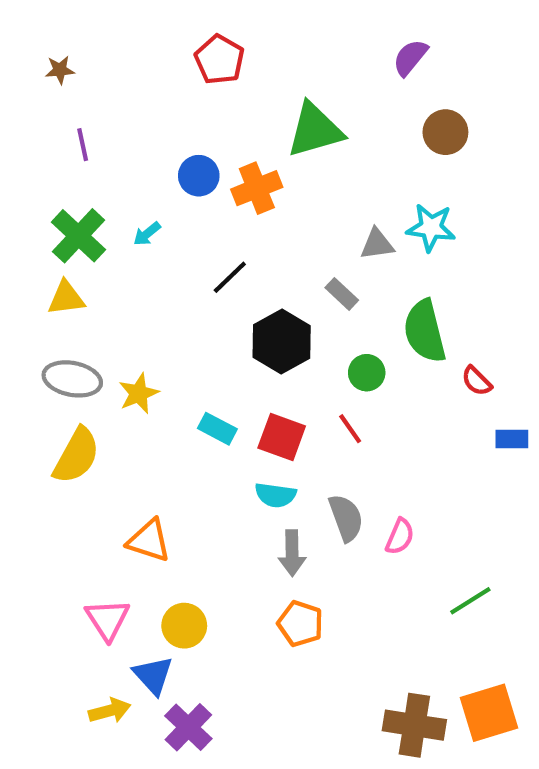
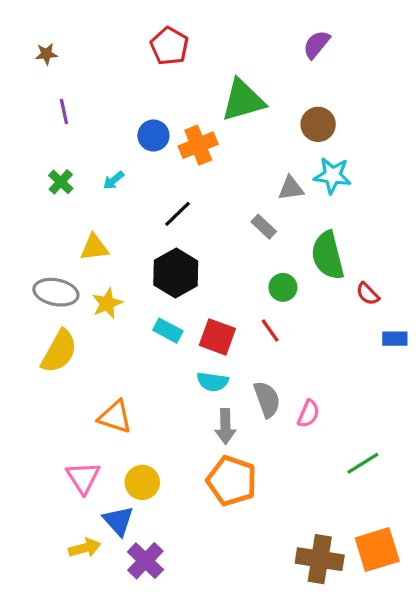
brown circle: (445, 132) -> (318, 124), moved
green cross: (78, 236) -> (61, 182), size x0.6
yellow triangle: (66, 298) -> (94, 247), moved
black hexagon: (282, 342) -> (176, 273), moved
orange pentagon: (300, 624) -> (232, 481), size x1.4

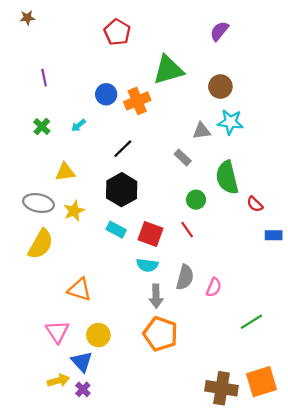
brown star: (46, 54) -> (27, 18), moved
gray semicircle: (267, 399) -> (185, 277), turned 35
purple cross: (145, 561) -> (83, 389), moved, size x0.6

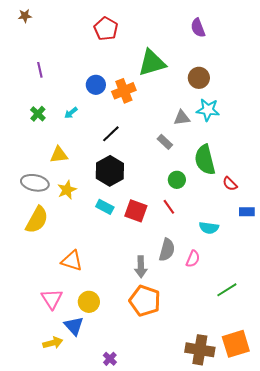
purple semicircle: (219, 31) -> (198, 28), turned -60
cyan semicircle: (147, 265) -> (209, 228), moved
purple cross: (83, 389) -> (110, 359), moved

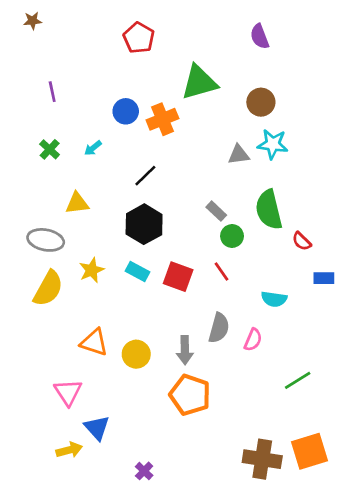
gray rectangle: (165, 142) -> (216, 211), moved
yellow star: (67, 190) -> (92, 270), moved
yellow circle: (89, 302) -> (136, 354), moved

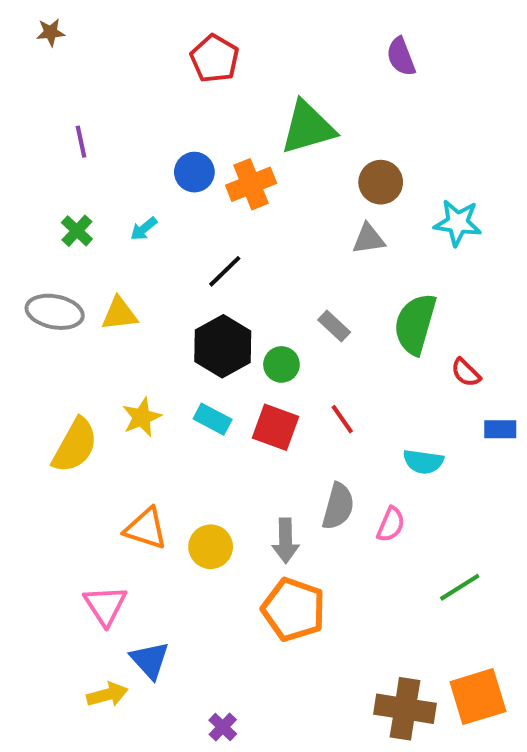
brown circle: (261, 102) -> (381, 182), moved
cyan star: (273, 144) -> (458, 223), moved
green semicircle: (269, 210) -> (415, 324), turned 30
green circle: (232, 236) -> (281, 364), moved
gray ellipse: (46, 240) -> (55, 312), moved

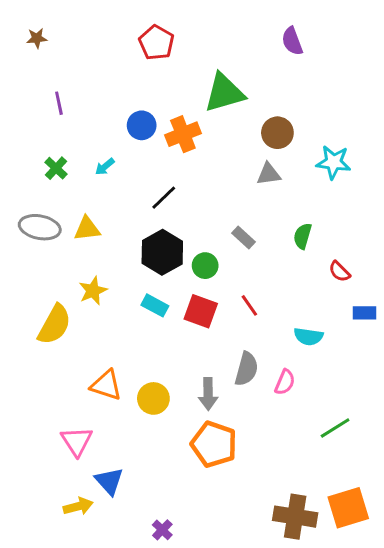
brown star: (51, 32) -> (37, 38), moved
green semicircle: (415, 324) -> (303, 236), size x0.6
yellow star: (142, 417) -> (93, 291), moved

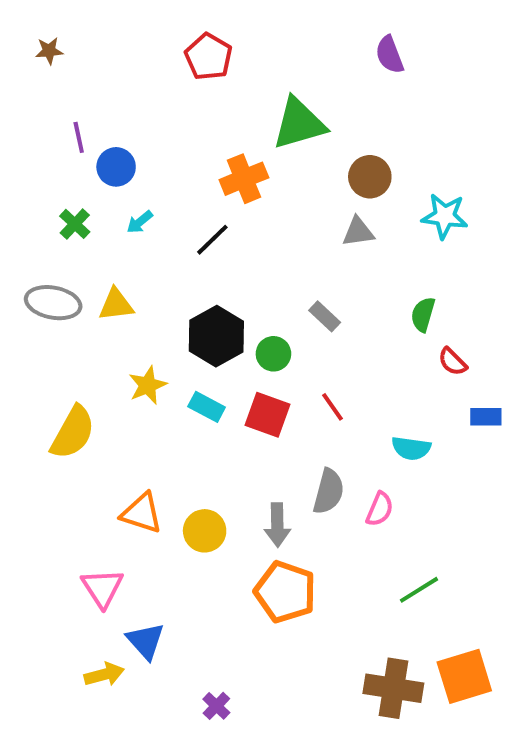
blue circle: (142, 125) -> (116, 167), moved
black line: (164, 198) -> (212, 240), moved
green semicircle: (303, 236) -> (423, 314), moved
yellow star: (93, 291) -> (148, 385), moved
green line: (335, 428) -> (419, 590), moved

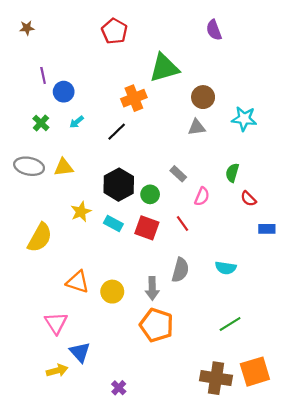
cyan semicircle: (411, 448) -> (226, 268), moved
pink semicircle: (380, 509) -> (202, 197), moved

